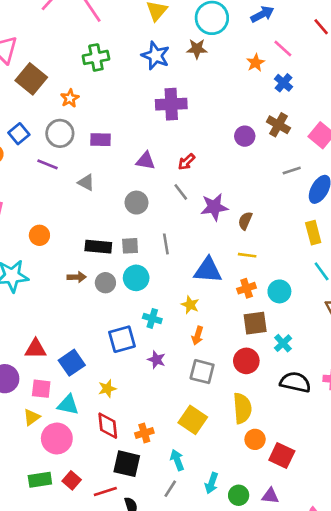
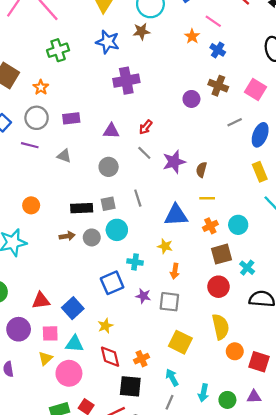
gray square: (202, 372) -> (169, 302), moved

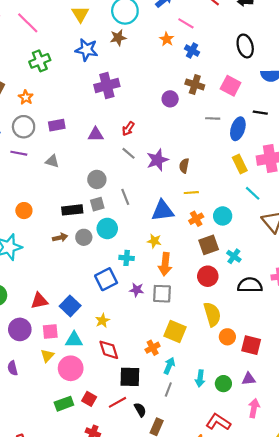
gray line: (235, 122) -> (213, 118), turned 32
gray circle: (109, 167) -> (97, 179), moved
orange arrow: (175, 271) -> (165, 264), size x1.5
orange cross: (141, 359) -> (153, 348), moved
cyan arrow: (172, 377) -> (169, 366), turned 56

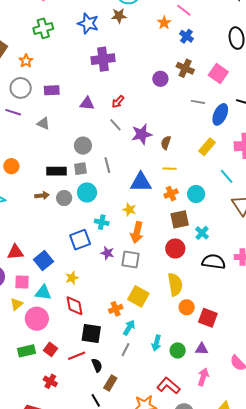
yellow rectangle: (240, 164) -> (207, 147), moved, turned 60

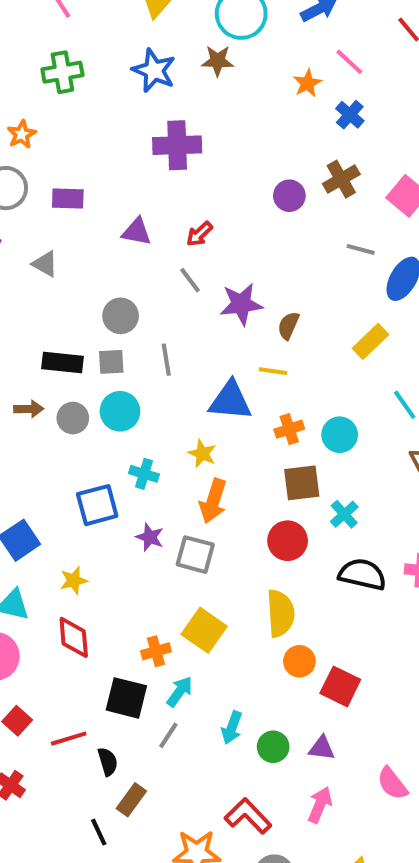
brown cross: (185, 68) -> (341, 179), turned 30
yellow line: (169, 169) -> (273, 371), moved
black square: (91, 333) -> (126, 698), moved

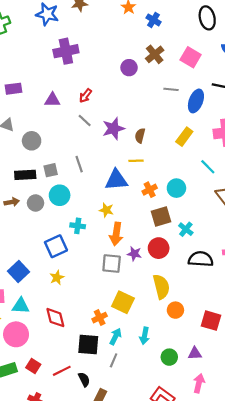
gray circle: (121, 316) -> (32, 141), moved
purple star: (150, 537) -> (134, 254), moved
yellow star: (74, 581) -> (57, 277), moved
red square: (340, 686) -> (211, 321), moved
cyan arrow: (232, 728) -> (145, 336), moved

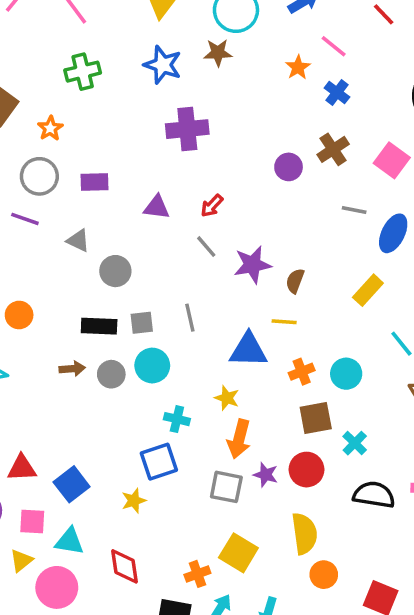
blue square: (56, 246) -> (159, 462), moved

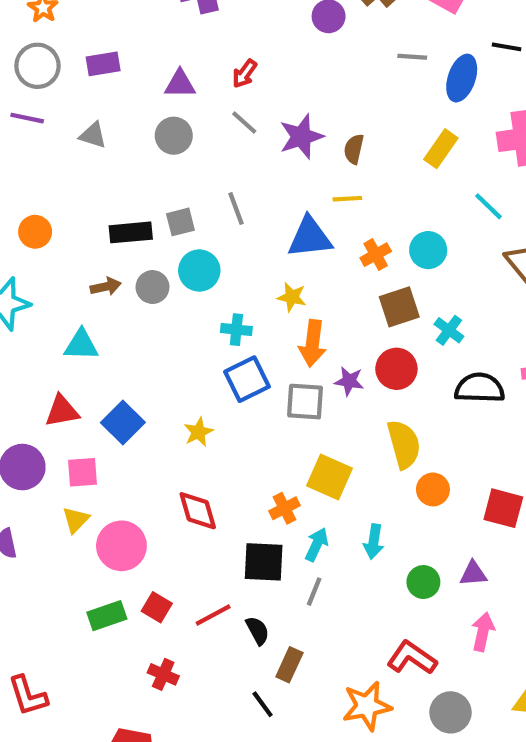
gray circle: (115, 271) -> (174, 136), moved
blue square: (159, 462) -> (247, 379), moved
cyan triangle: (69, 541) -> (81, 345), moved

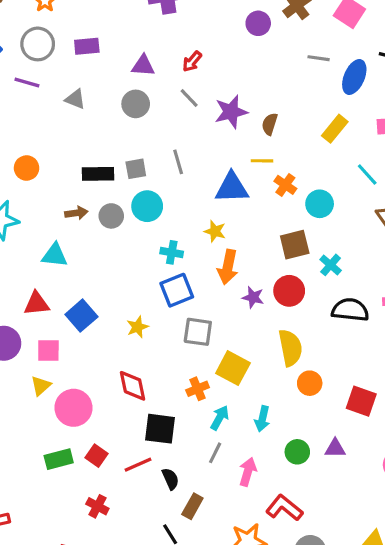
orange cross: (376, 255) -> (285, 185), moved, turned -30
gray square: (305, 402) -> (198, 332), moved
black square: (264, 562) -> (160, 429), moved
pink arrow: (483, 632) -> (248, 472), moved

